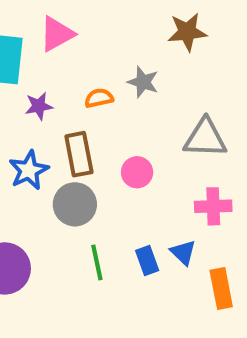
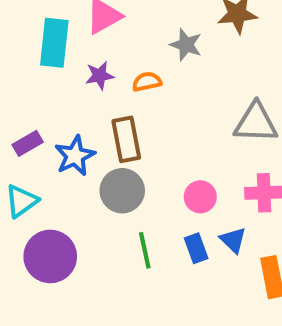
gray star: (143, 82) -> (186, 45), moved
purple star: (39, 106) -> (100, 76), moved
pink circle: (137, 172) -> (200, 197), moved

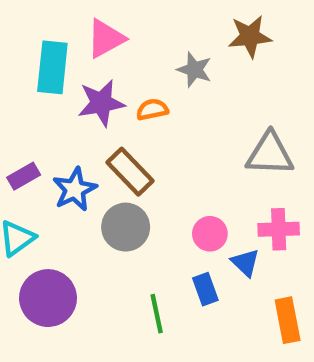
purple star: (100, 76) -> (101, 103), size x1.5
brown rectangle: (126, 139) -> (130, 172), turned -33
blue triangle: (233, 240) -> (245, 263), moved
green line: (145, 250) -> (157, 314), moved

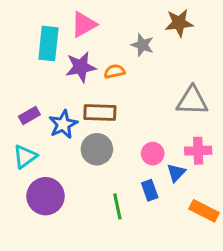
brown rectangle: (130, 172) -> (100, 113), turned -44
blue triangle: (245, 263) -> (176, 173), turned 30
orange rectangle: (288, 320) -> (204, 211), turned -52

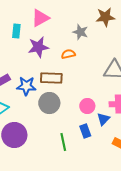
cyan rectangle: (48, 44) -> (16, 31), size x0.6
orange semicircle: (114, 71) -> (68, 54), moved
blue star: (63, 124) -> (26, 86), turned 30

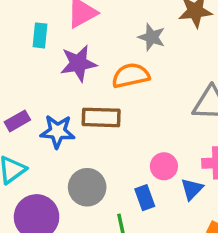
orange semicircle: (68, 54) -> (131, 76), size x1.5
gray circle: (49, 103) -> (87, 187), moved
blue rectangle: (85, 131) -> (145, 198), moved

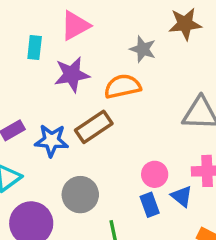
brown rectangle: (101, 117) -> (94, 127), turned -36
blue triangle: (192, 189) -> (182, 196), turned -35
blue rectangle: (145, 198) -> (150, 205), moved

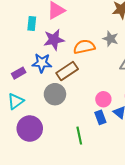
gray star: (143, 49) -> (110, 39), moved
blue star: (52, 140) -> (42, 63), moved
gray circle: (80, 195) -> (55, 94), moved

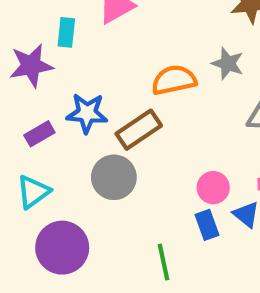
purple star: (54, 40) -> (31, 66), moved

